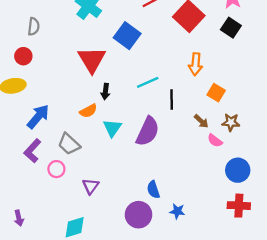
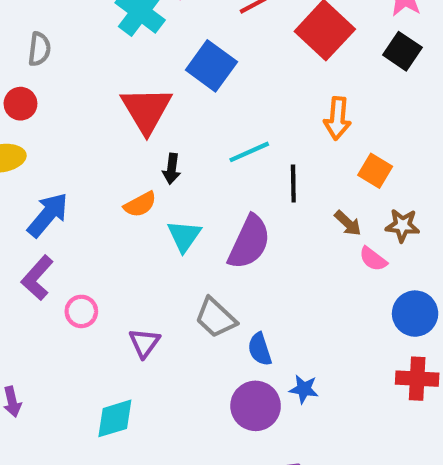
gray trapezoid: (69, 144) -> (216, 318), moved
purple circle: (139, 215) -> (256, 406), moved

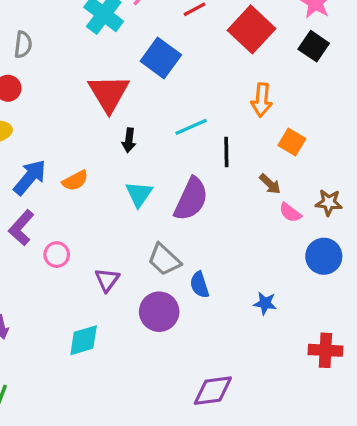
orange semicircle: (140, 204) -> (75, 181), moved
brown star: (402, 225) -> (329, 202), moved
red cross: (417, 379) -> (325, 350), moved
blue star: (304, 389) -> (265, 303), moved
purple circle: (256, 406) -> (159, 312), moved

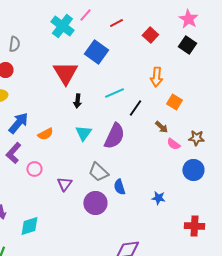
red square: (252, 29) -> (150, 35), size x0.6
black line: (226, 152) -> (135, 108), turned 36
orange semicircle: (75, 181) -> (45, 134), moved
cyan diamond: (84, 340) -> (29, 226), moved

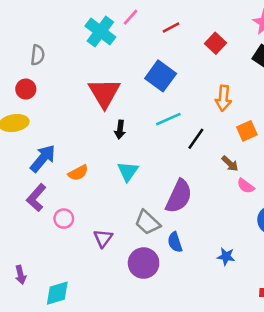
blue square: (96, 52) -> (161, 76), moved
orange square: (174, 102) -> (247, 131), turned 35
purple semicircle: (114, 136) -> (179, 196), moved

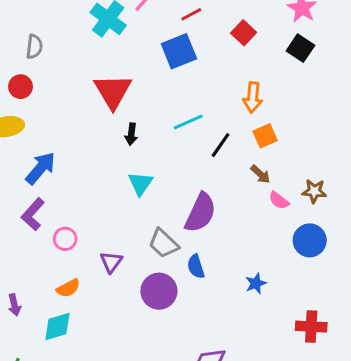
blue square: (161, 76) -> (179, 51), moved, turned 32
orange square: (247, 131) -> (265, 136), moved
orange semicircle: (78, 173) -> (68, 288), moved
blue star: (226, 256) -> (256, 283), turned -30

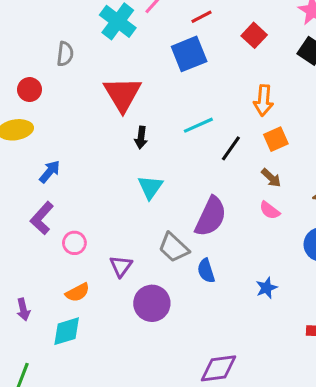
gray semicircle: (34, 47) -> (65, 54), moved
blue arrow: (41, 168) -> (50, 172), size x0.7
pink semicircle: (279, 200) -> (270, 210), moved
purple circle: (159, 291) -> (152, 303), moved

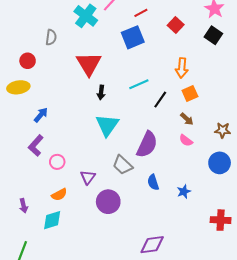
cyan triangle: (150, 187) -> (107, 125), size x1.4
blue semicircle: (206, 271) -> (153, 182), moved

